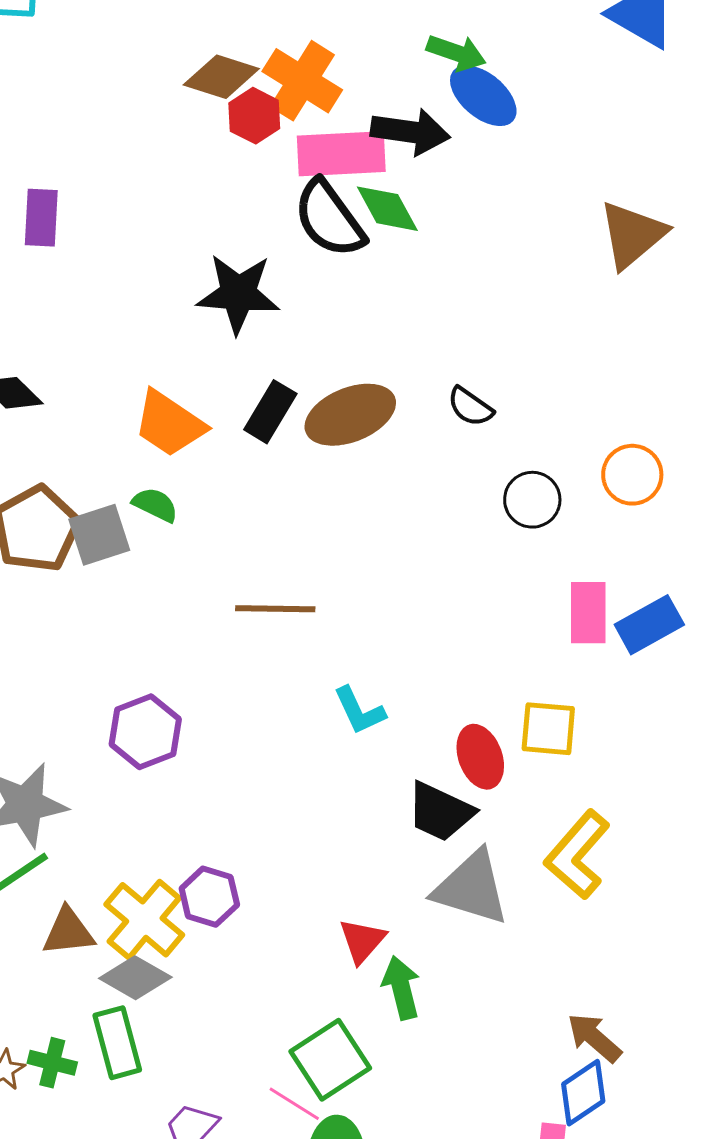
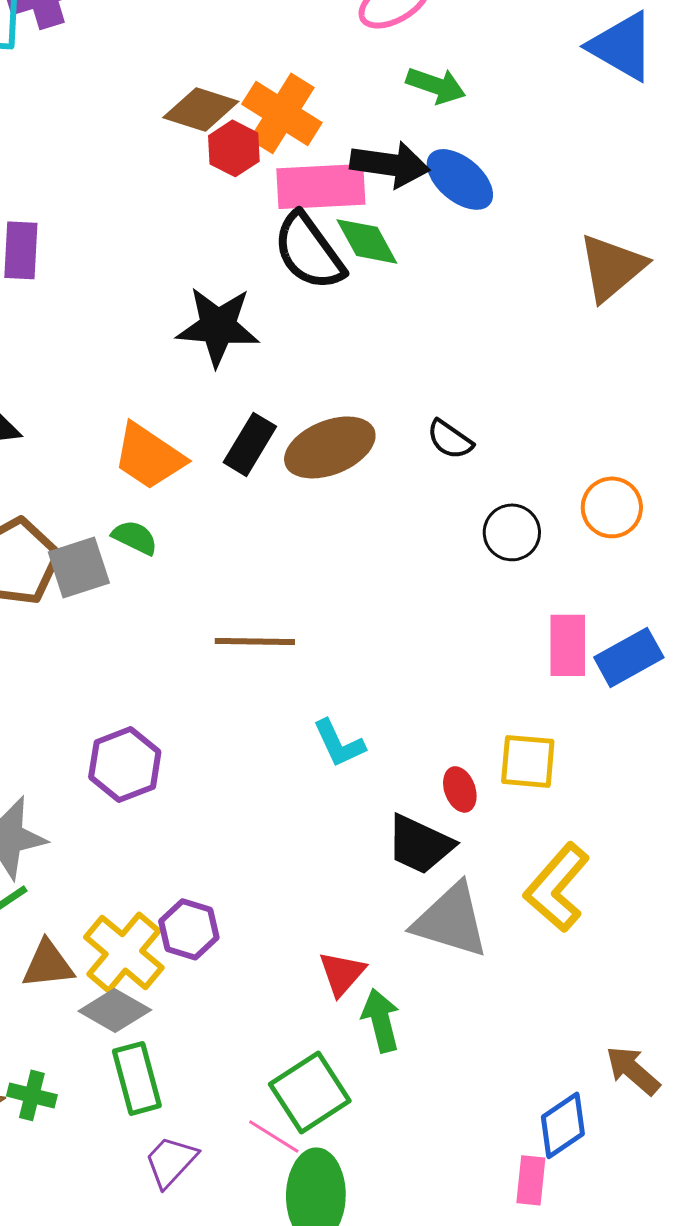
blue ellipse: (483, 96) -> (460, 179), moved
red ellipse: (480, 757) -> (460, 789), size x0.7
brown arrow: (594, 1038) -> (633, 1070), moved
green rectangle: (117, 1043) -> (137, 1078), moved

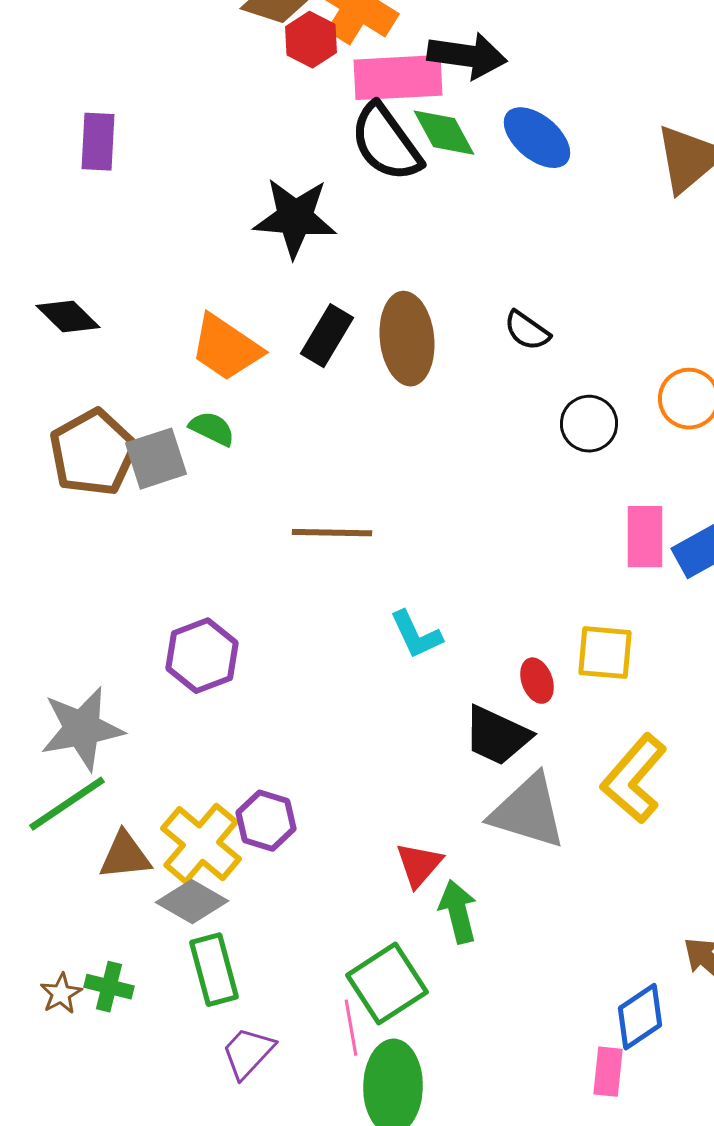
blue ellipse: (460, 179) -> (537, 138), moved
brown ellipse: (330, 447) -> (407, 339), turned -74
pink line: (274, 1136) -> (351, 1028), turned 48

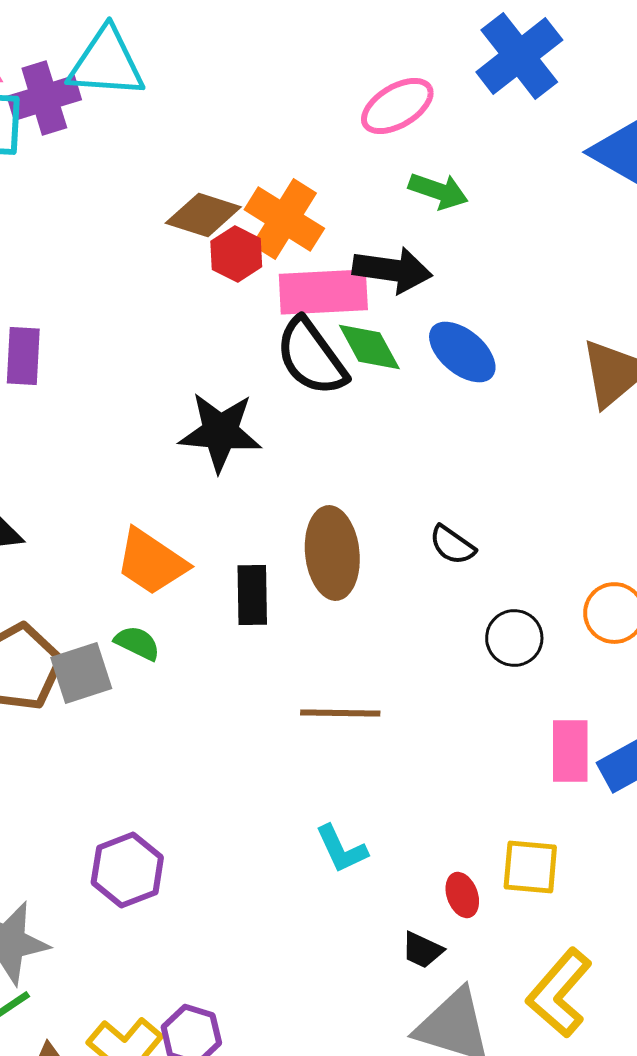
black rectangle: (327, 336) -> (252, 595), moved, turned -32
brown line: (332, 533) -> (340, 713), moved
black trapezoid: (497, 736) -> (422, 950), size x0.6

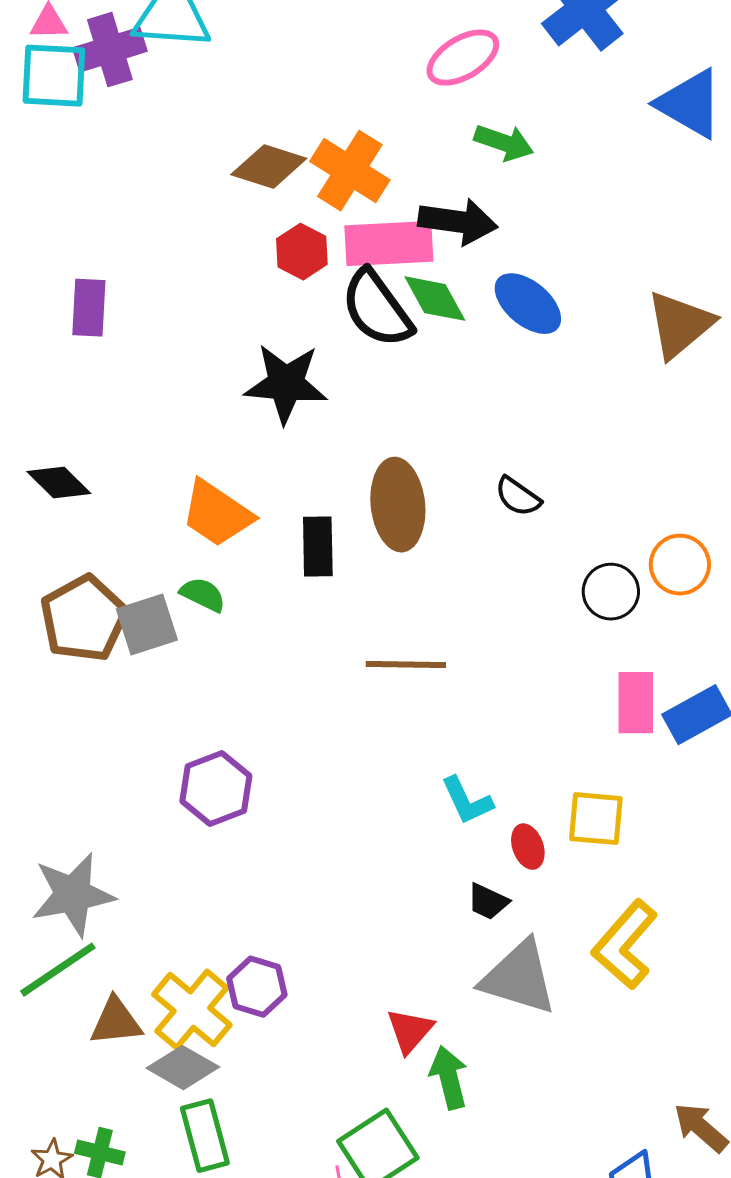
red hexagon: (236, 254) -> (302, 252), moved
black circle: (514, 638) -> (611, 592), moved
cyan L-shape: (341, 849) -> (467, 801), moved
purple hexagon: (127, 870) -> (216, 789), moved

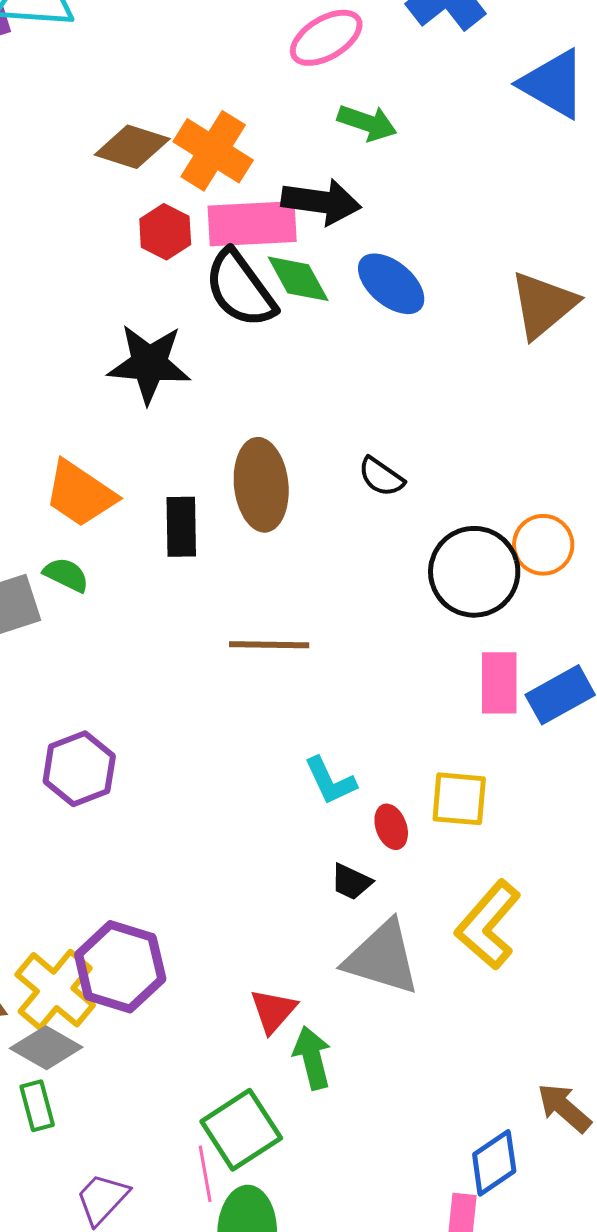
black circle: (611, 592) -> (474, 572), size x1.6
purple hexagon: (257, 987) -> (120, 967), size x1.5
green rectangle: (205, 1136) -> (37, 1106), moved, size x0.7

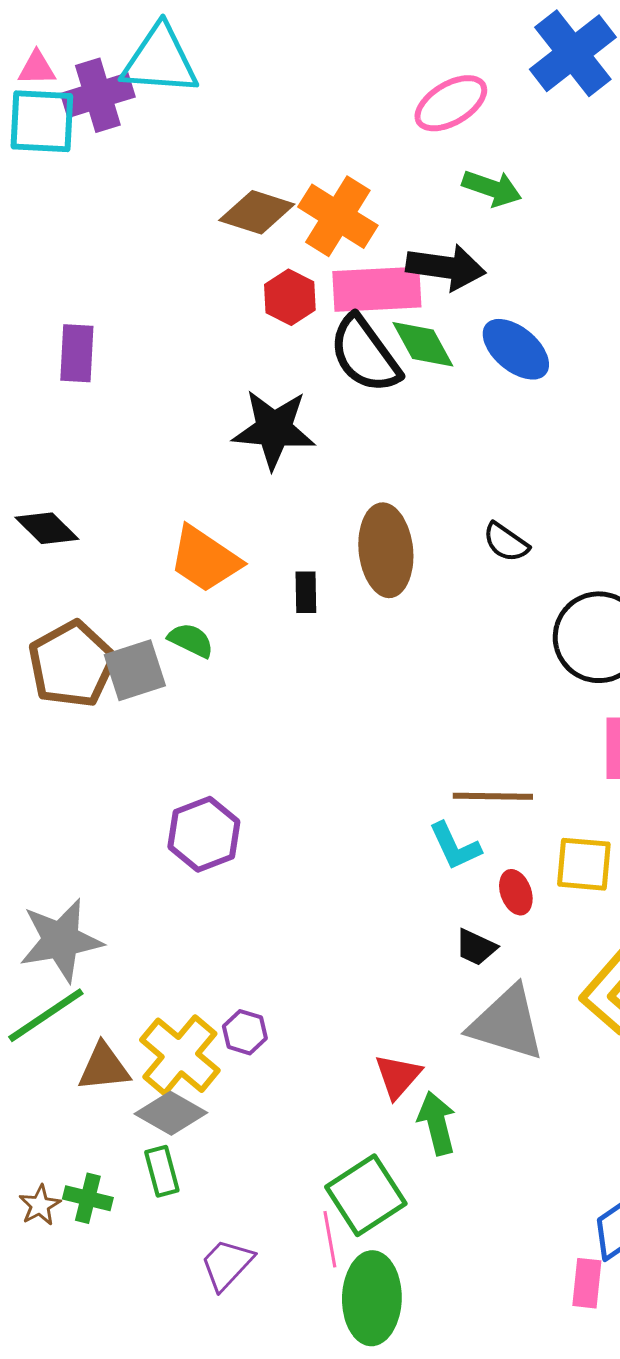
black rectangle: (181, 527) -> (306, 592), size x0.7
brown line: (269, 645) -> (493, 796), moved
purple hexagon: (120, 967) -> (245, 1032), size x0.5

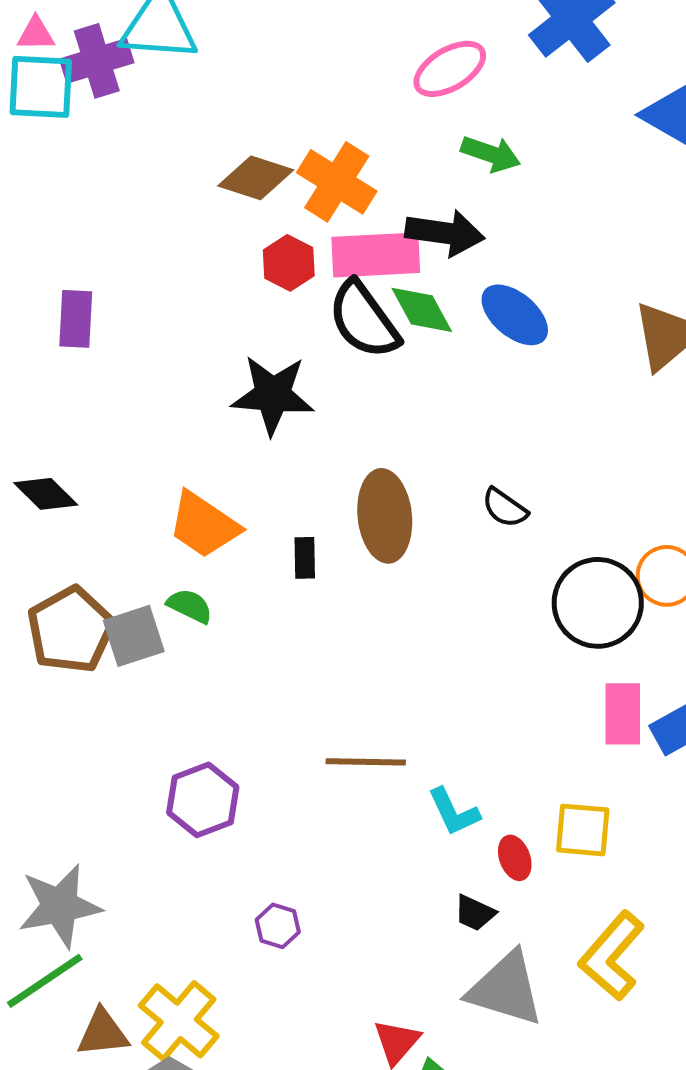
brown line: (493, 796) -> (366, 762), moved
purple hexagon: (245, 1032) -> (278, 926), moved

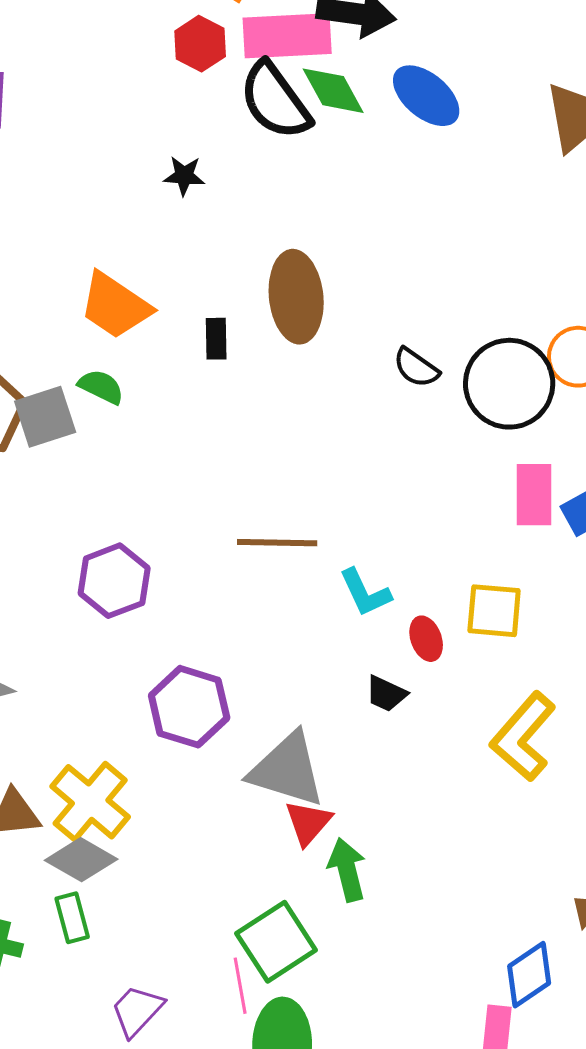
black star: (273, 395) -> (184, 176), size x0.5
black semicircle: (505, 508) -> (416, 368), moved
purple hexagon: (278, 926) -> (189, 707), size x1.8
gray triangle: (506, 989) -> (287, 770), moved

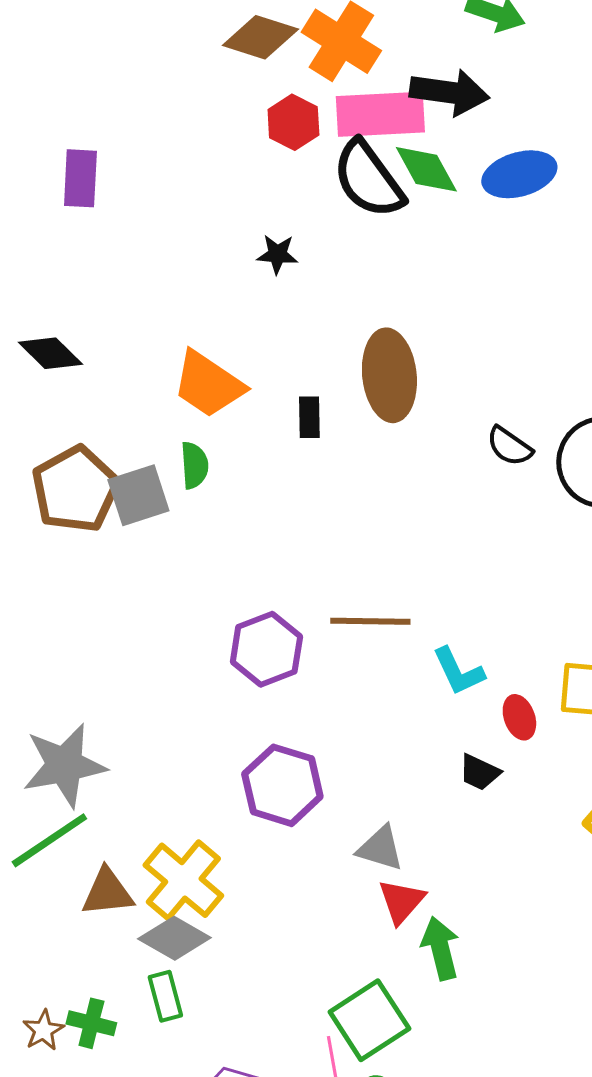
blue ellipse: (426, 96) -> (519, 174), turned -56
green semicircle: (101, 387) -> (194, 465), turned 60
purple hexagon: (114, 581) -> (266, 649), moved
gray triangle: (287, 770) -> (380, 848), size x0.6

